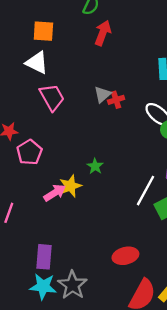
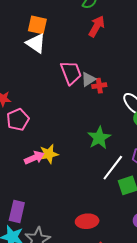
orange square: (43, 31) -> (37, 25), moved
pink trapezoid: (52, 97) -> (71, 73), moved
green star: (95, 166) -> (99, 138), moved, size x1.6

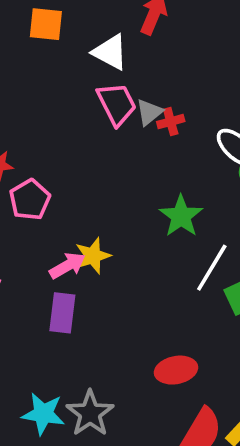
white triangle: (36, 43) -> (110, 52), moved
purple rectangle: (17, 211) -> (62, 313), moved

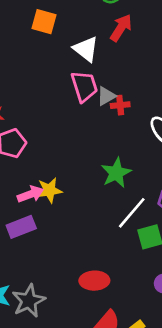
purple rectangle: (62, 313) -> (21, 227), turned 52

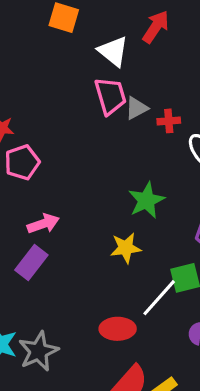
red cross: (120, 105) -> (169, 121), moved
yellow star: (49, 190) -> (126, 248), moved
white line: (132, 213) -> (159, 298), moved
purple rectangle: (21, 227) -> (31, 263), turned -32

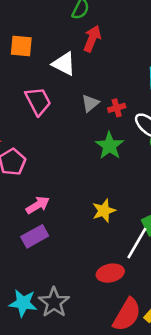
pink trapezoid: (110, 96) -> (38, 101), moved
green star: (146, 200) -> (109, 146), moved
purple rectangle: (31, 263) -> (35, 236), turned 35

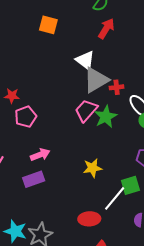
white triangle: (64, 64) -> (85, 60), moved
pink trapezoid: (38, 101) -> (86, 110), moved, turned -120
gray triangle: (90, 103) -> (96, 80), size x1.8

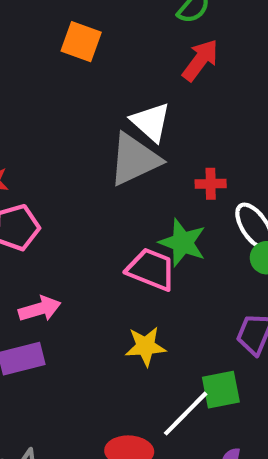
gray triangle: (96, 80) -> (134, 159), moved
pink trapezoid: (86, 110) -> (151, 269), moved, turned 65
green star: (106, 117) -> (183, 243), turned -30

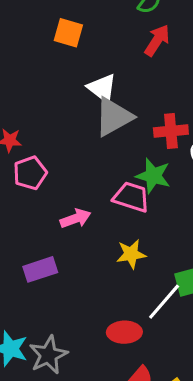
white triangle: (151, 122) -> (102, 88), moved
red cross: (211, 184) -> (171, 131), size x1.5
pink arrow: (40, 309) -> (76, 218), moved

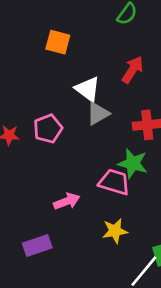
red arrow: (157, 40) -> (133, 70), moved
gray triangle: (114, 117) -> (98, 114), size x0.7
pink pentagon: (30, 173) -> (48, 129), moved

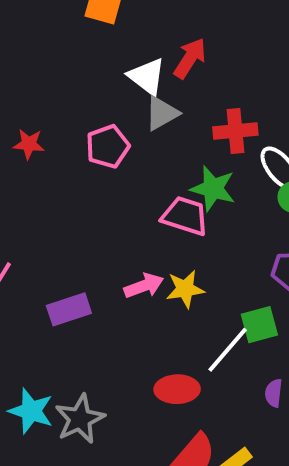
red arrow: (133, 70) -> (190, 58), moved
pink pentagon: (48, 129) -> (108, 146), moved
pink arrow: (67, 201) -> (144, 286), moved

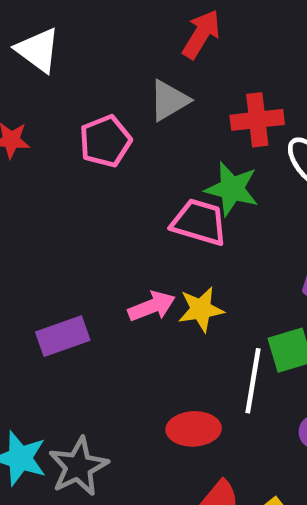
white triangle: (147, 76) -> (38, 50), moved
white line: (228, 350) -> (253, 381), turned -30

